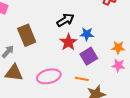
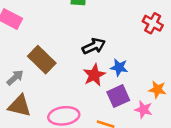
brown rectangle: (27, 35) -> (42, 60), turned -30
pink star: (118, 66) -> (144, 110), moved

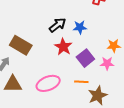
blue star: (119, 67) -> (80, 27), moved

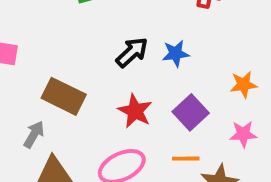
red star: (63, 47) -> (135, 111), moved
pink star: (107, 63) -> (243, 134), moved

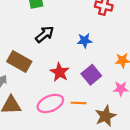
black arrow: (132, 52) -> (45, 34), moved
orange line: (186, 159) -> (78, 103), moved

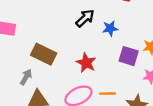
black arrow: (45, 34) -> (85, 18), moved
purple square: (91, 75) -> (129, 56), moved, turned -30

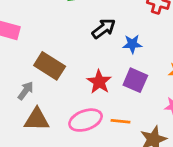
purple square: (129, 56) -> (135, 80), moved

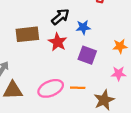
brown rectangle: (50, 66) -> (27, 34), moved, turned -35
red star: (99, 82) -> (58, 42), moved

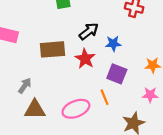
orange line: (78, 88) -> (104, 97), moved, turned 64

